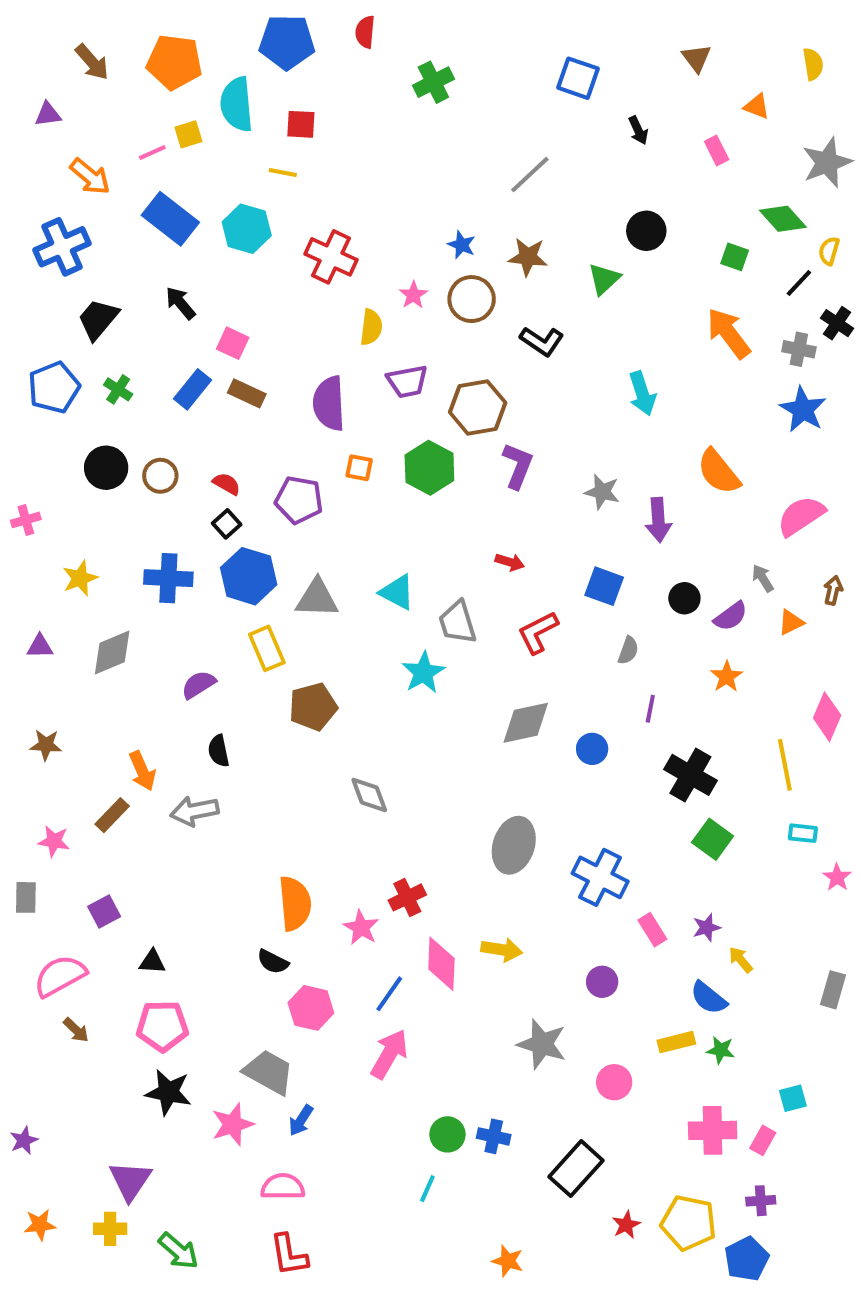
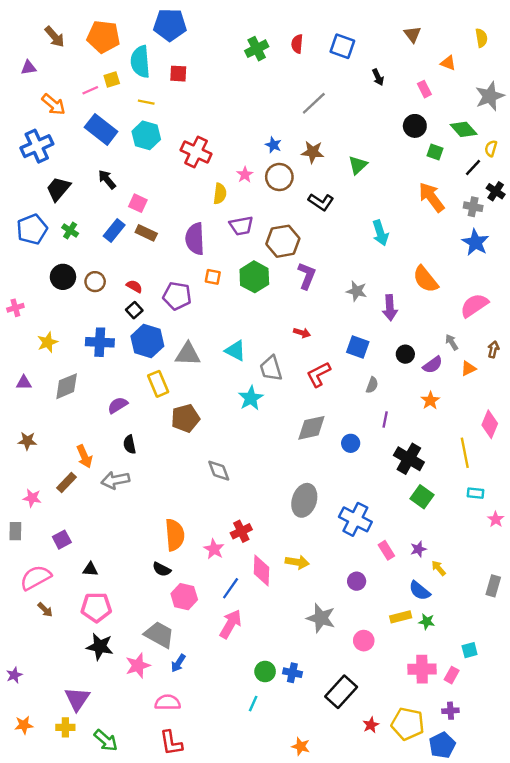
red semicircle: (365, 32) -> (297, 44), moved
yellow line: (283, 173) -> (146, 102), moved
black circle: (646, 231) -> (415, 126), moved

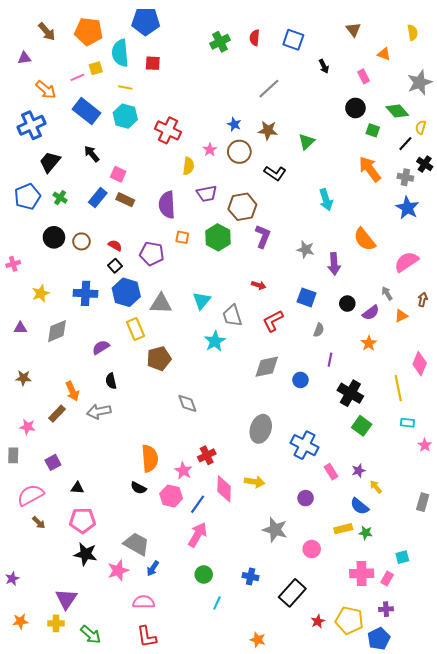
cyan triangle: (235, 351) -> (202, 300), turned 42
pink hexagon: (184, 597) -> (171, 496), moved
green circle: (265, 672) -> (204, 574), moved

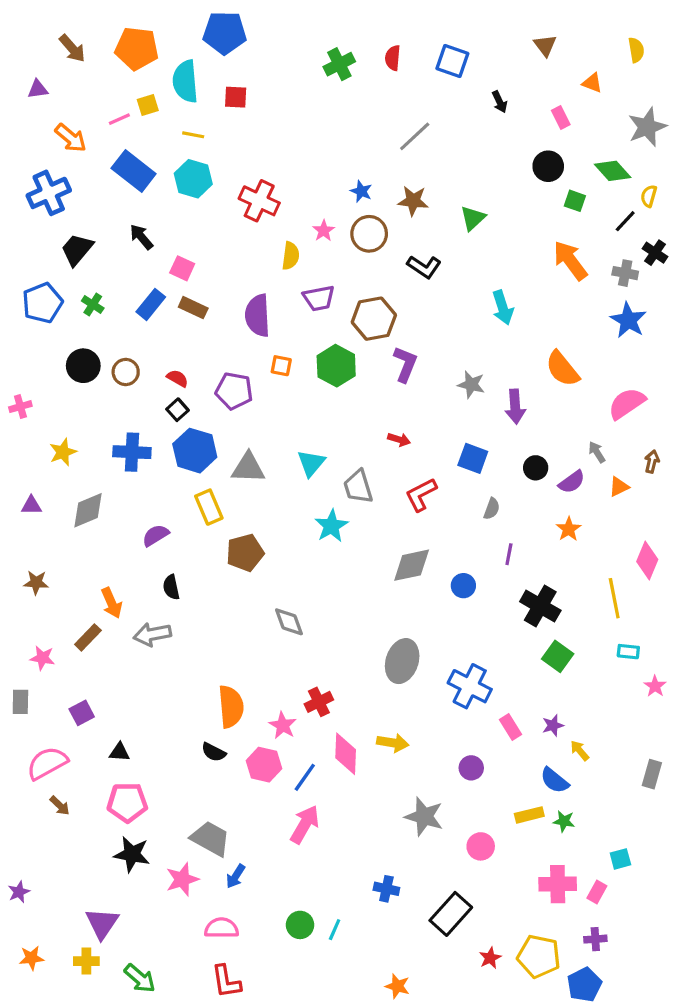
green circle: (204, 574) -> (300, 925), moved

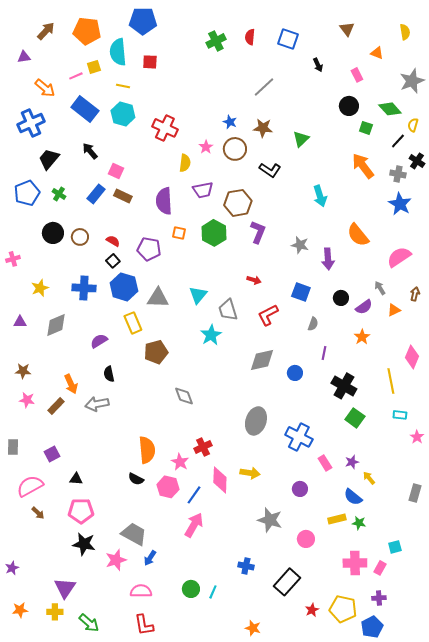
brown arrow: (72, 48) -> (46, 31), turned -96
pink star: (42, 658) -> (27, 400), moved

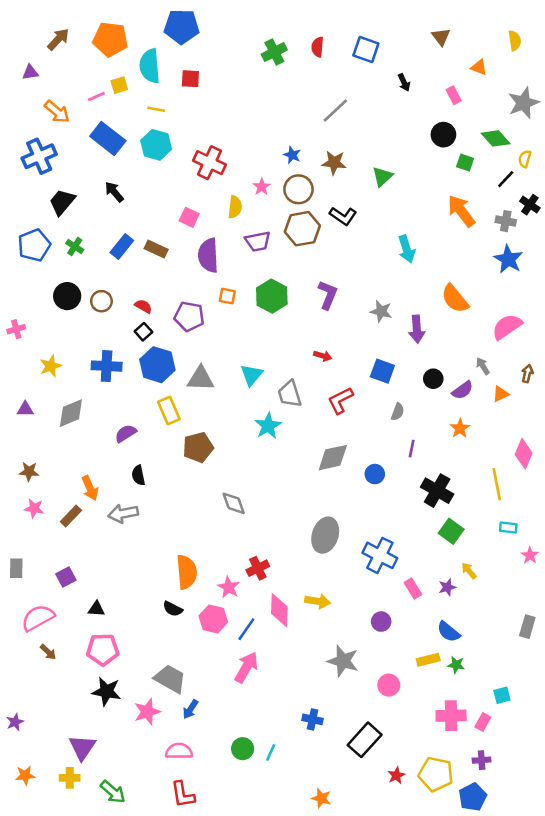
pink square: (116, 171) -> (189, 217), moved
brown hexagon: (238, 203) -> (302, 229), moved
yellow arrow: (369, 478) -> (469, 571), moved

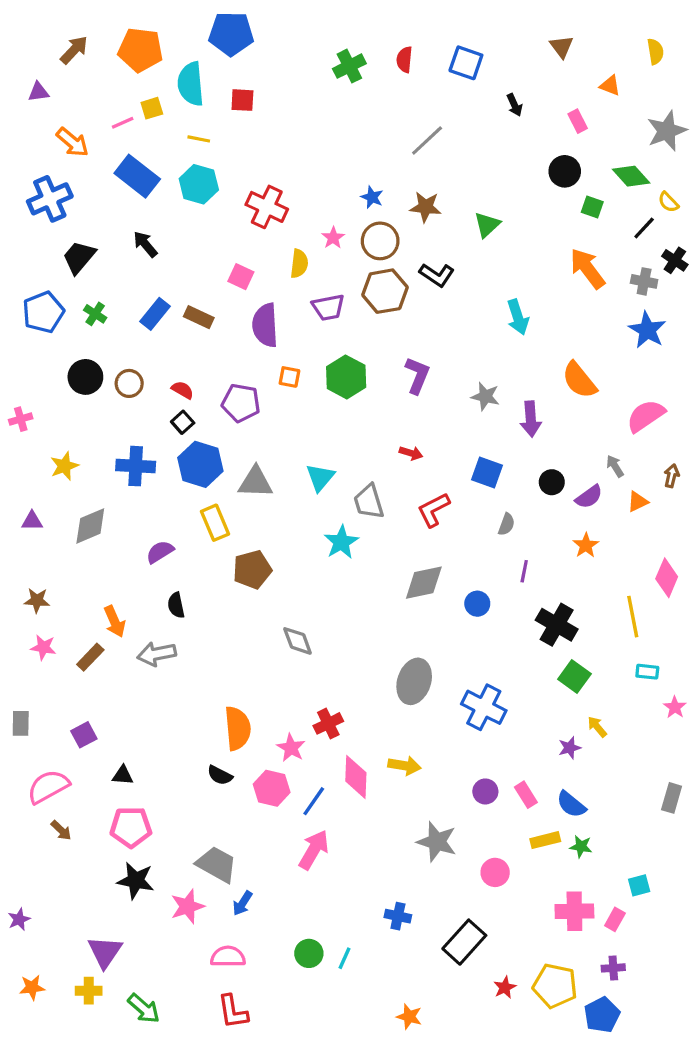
yellow semicircle: (525, 159) -> (668, 202), turned -60
pink rectangle: (413, 588) -> (526, 795), moved

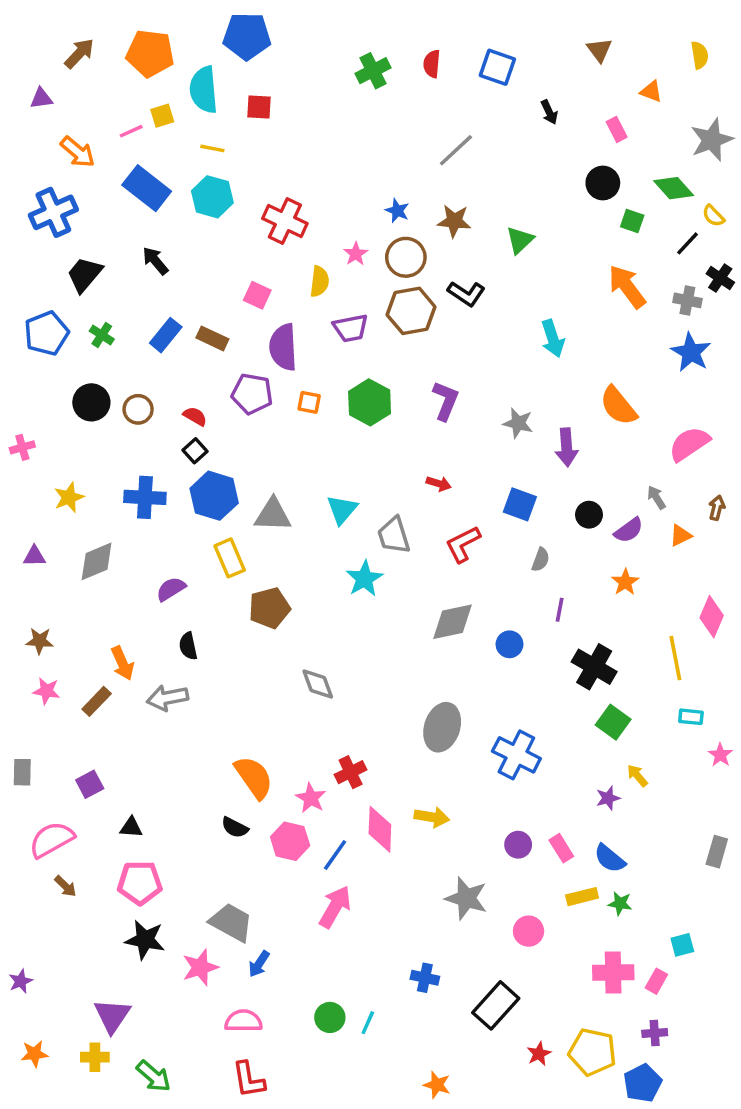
purple pentagon: (241, 403) -> (252, 394), moved
orange semicircle: (238, 728) -> (254, 777), turned -30

